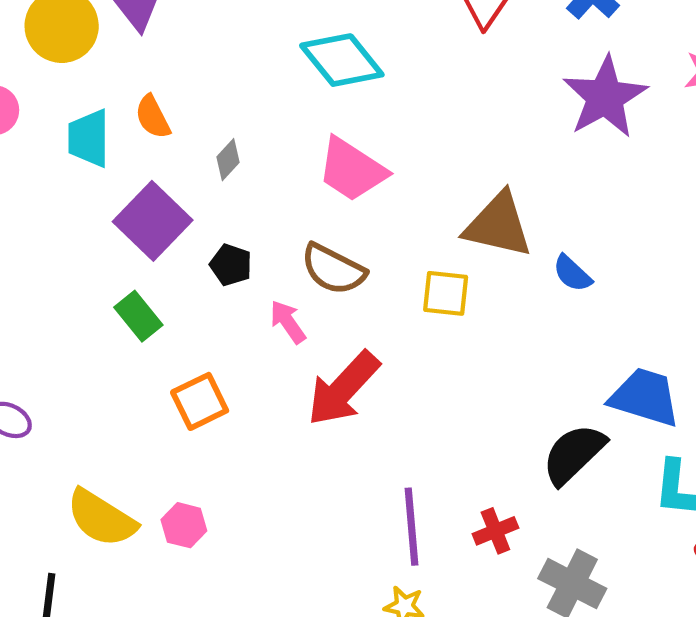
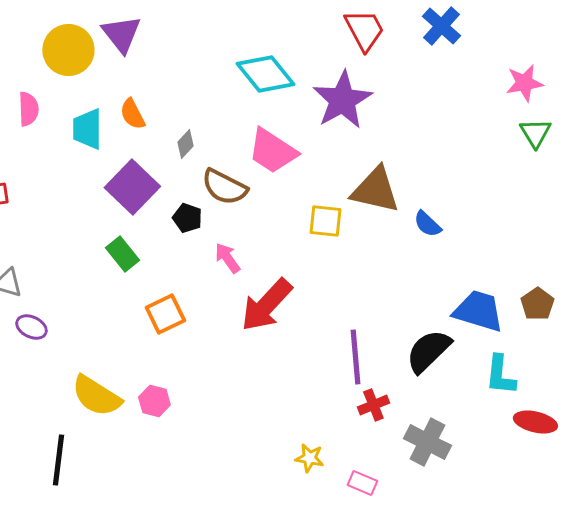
purple star: (605, 97) -> (342, 100), moved
brown semicircle: (333, 269) -> (224, 187), moved
yellow square: (446, 293) -> (325, 221), moved
purple line: (412, 527) -> (355, 357), moved

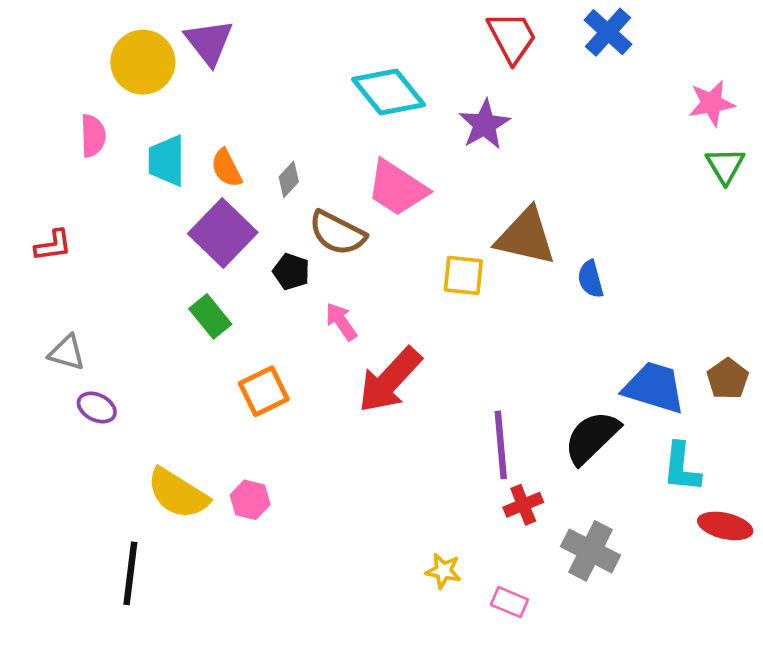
purple star: (342, 100) -> (485, 124), size x0.7
orange semicircle: (132, 114) -> (226, 168), moved
blue semicircle: (427, 224) -> (590, 279), turned 32

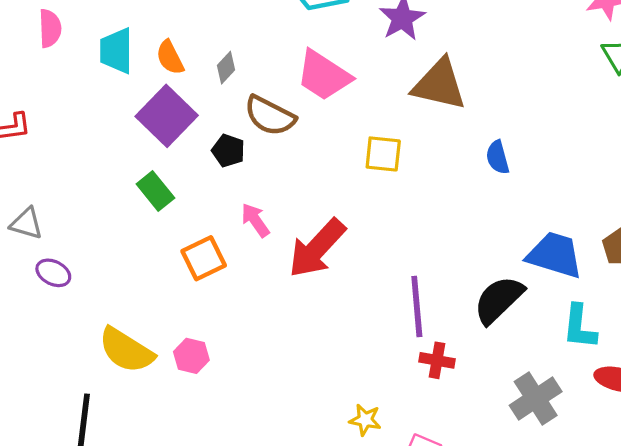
brown triangle: (526, 237) -> (439, 84), moved
pink arrow: (341, 321) -> (255, 220), moved
red cross: (523, 505) -> (437, 360), turned 32
gray cross: (590, 551) -> (536, 398), moved, turned 30

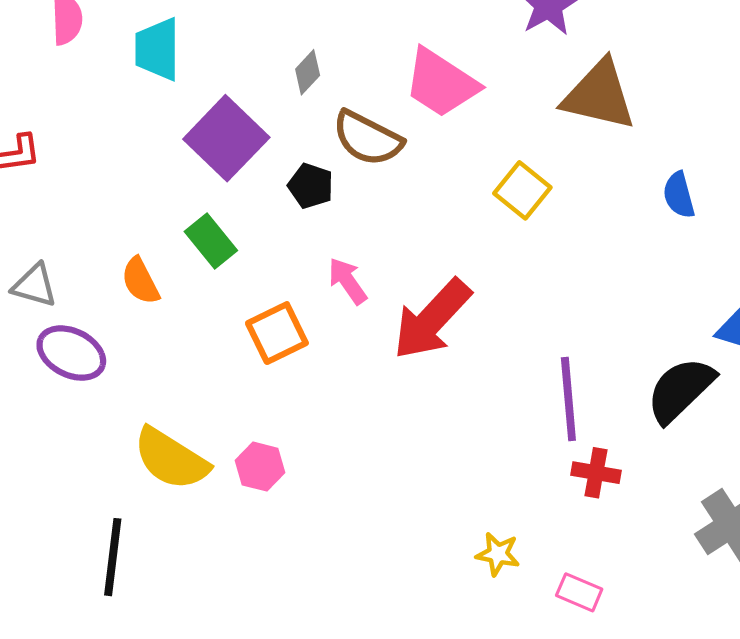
orange semicircle: (170, 57) -> (140, 281), moved
yellow square: (383, 154) -> (522, 190), turned 33
purple ellipse: (53, 273) -> (71, 353), size x1.4

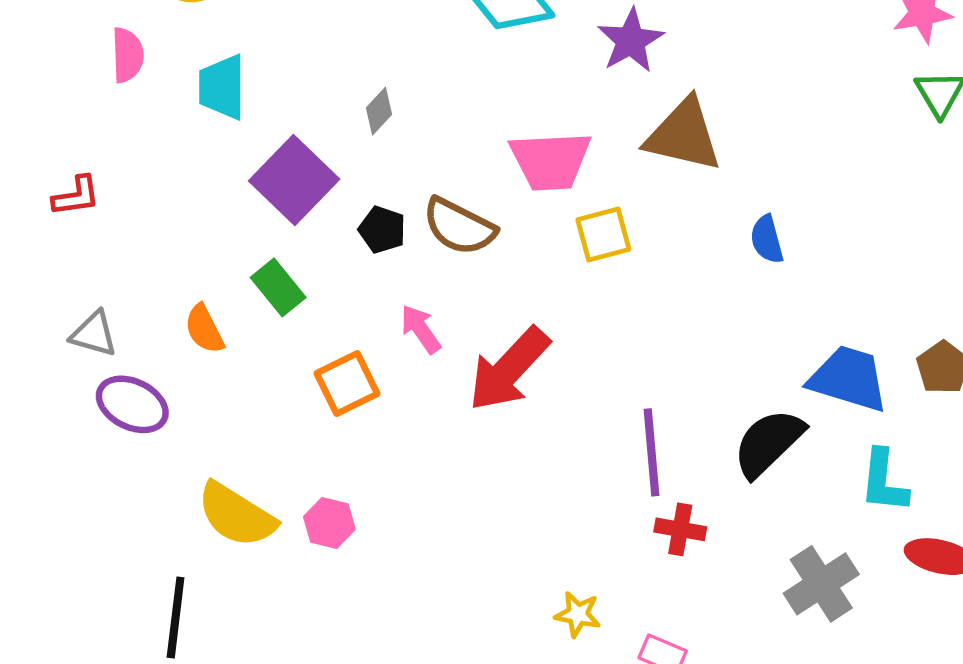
pink trapezoid: (441, 83) -> (550, 161), moved, turned -36
brown semicircle: (367, 138) -> (459, 226), moved
yellow square: (522, 190) -> (603, 235), turned 36

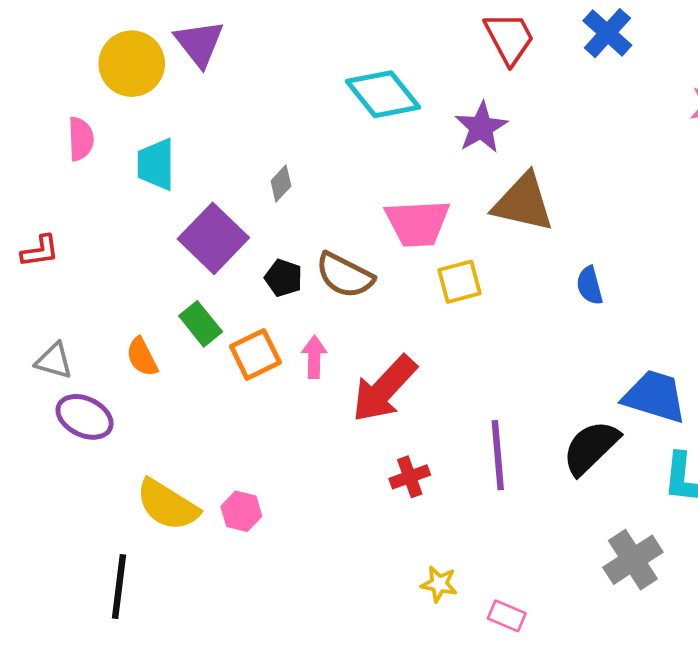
pink arrow: (421, 329) -> (314, 357), turned 36
orange square: (347, 384) -> (255, 354), moved
red cross: (680, 529) -> (410, 477), moved, turned -30

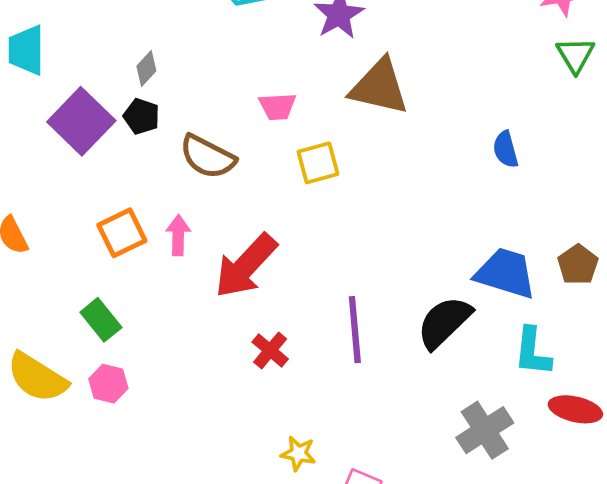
pink trapezoid: (417, 223) -> (278, 106), size x0.6
black pentagon: (284, 278) -> (141, 116), moved
blue semicircle: (590, 286) -> (506, 149), moved
green rectangle: (201, 324) -> (101, 320), moved
red cross: (410, 477) -> (270, 350), turned -30

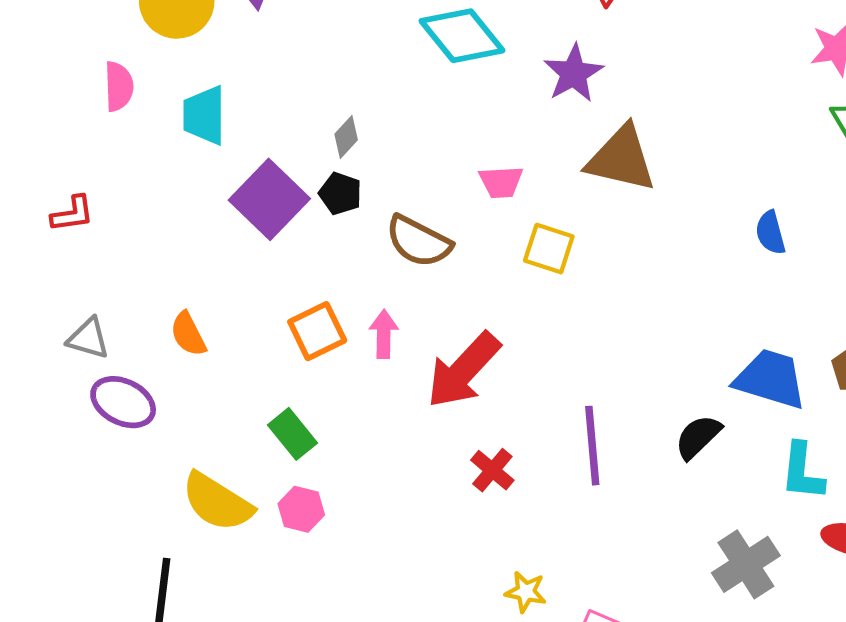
yellow square: (318, 163) -> (549, 249), turned 33
black semicircle: (444, 322) -> (698, 437), size x0.7

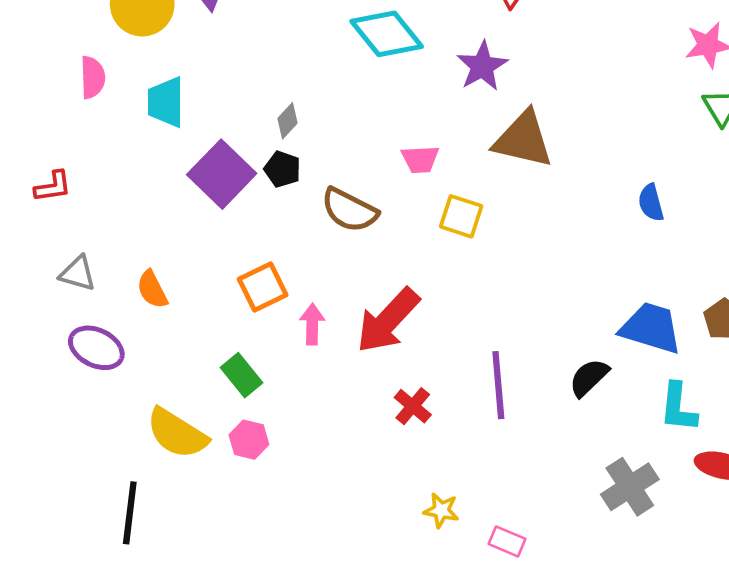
pink arrow: (384, 334) -> (312, 324), moved
gray triangle: (88, 338) -> (78, 273), moved

